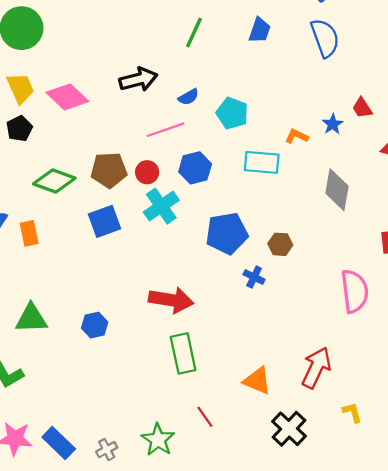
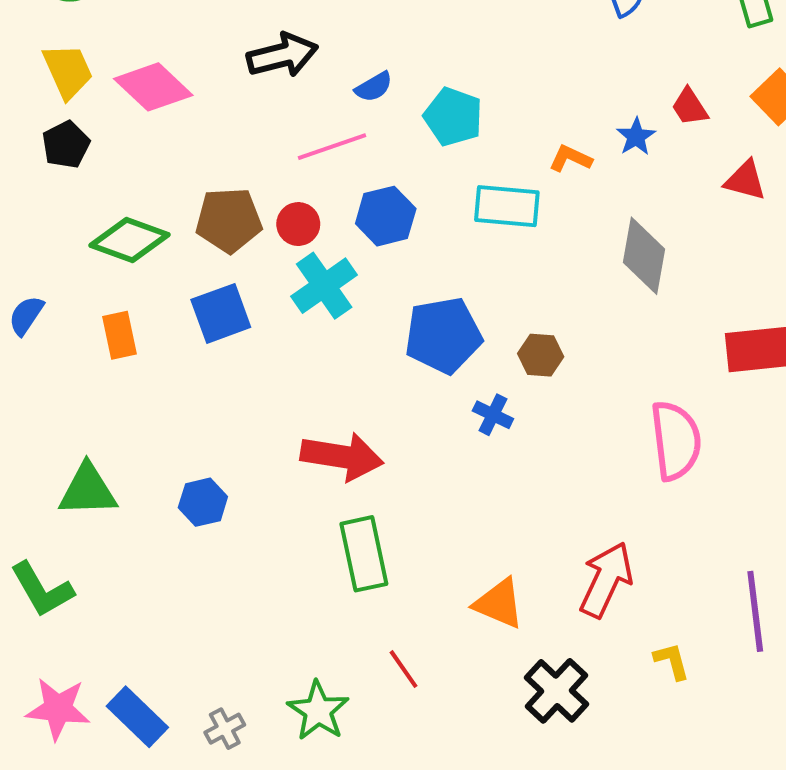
orange rectangle: (29, 233) -> (119, 335), moved

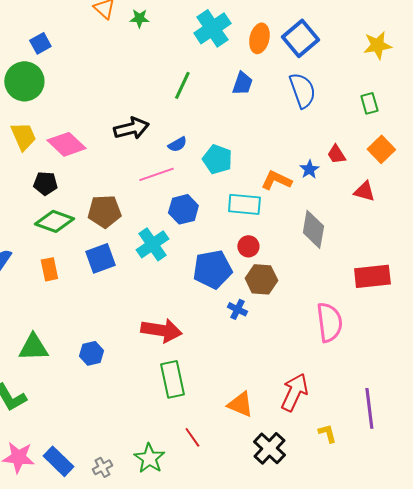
black pentagon: (66, 145) -> (45, 183), moved, turned 30
orange L-shape: (570, 158) -> (276, 180), size x1.4
red circle: (298, 224) -> (248, 246), moved
brown hexagon: (541, 355) -> (261, 279), size x1.4

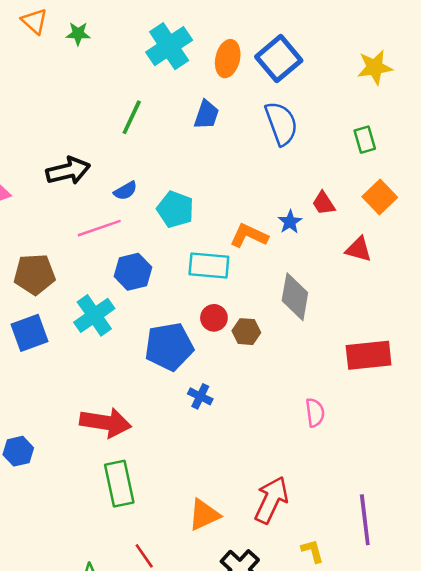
brown hexagon: (261, 279) -> (246, 332), moved, size x0.7
pink semicircle: (329, 322) -> (315, 413), size x0.6
orange triangle: (240, 404) -> (204, 515), turned -48

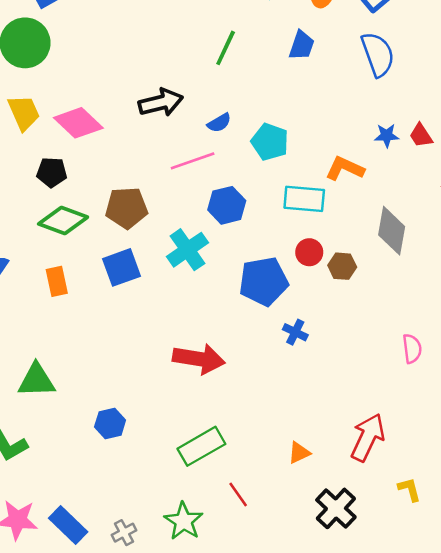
blue star: (290, 222) -> (387, 135), moved, turned 30
blue hexagon: (18, 451) -> (110, 423), moved
green rectangle: (119, 484) -> (201, 446), moved, turned 72
orange triangle: (204, 515) -> (299, 453), size x0.7

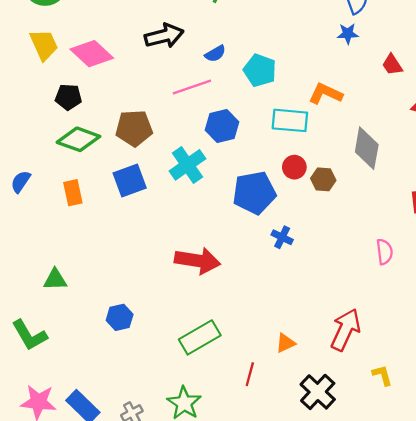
blue star: (387, 135) -> (348, 34), moved
green triangle: (36, 380) -> (55, 280), size x0.7
red line: (238, 495) -> (250, 374), moved, turned 50

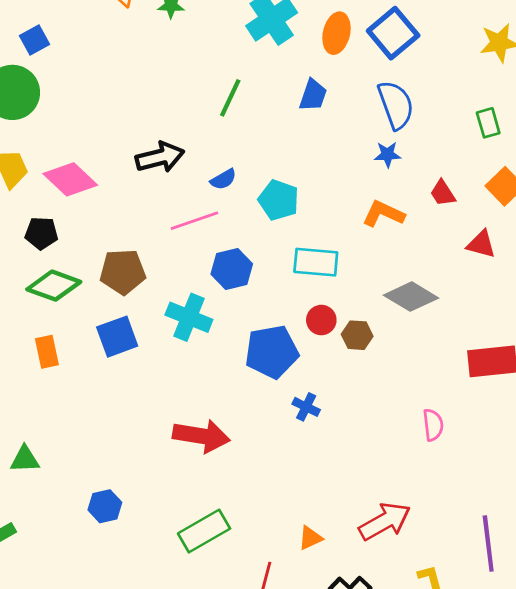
orange L-shape: (325, 94) -> (383, 214), moved
gray diamond: (367, 148) -> (411, 297), turned -69
cyan cross: (187, 165) -> (189, 317), turned -33
red arrow: (346, 330) -> (385, 521), turned 36

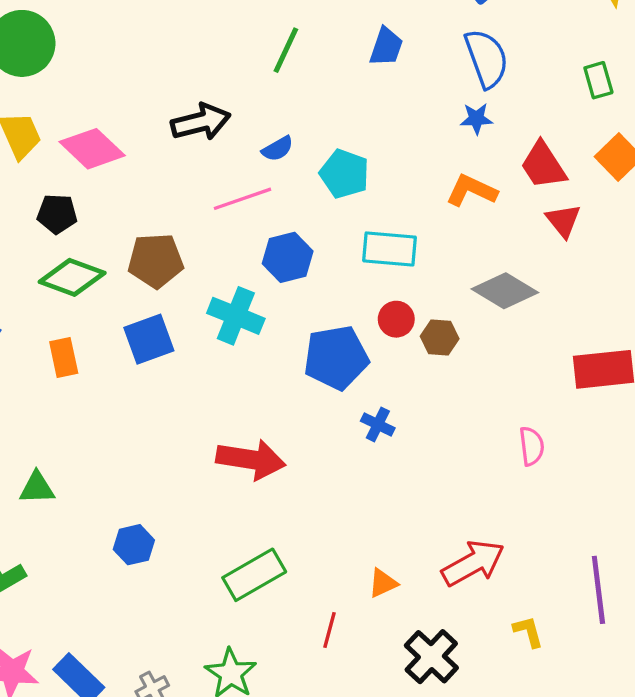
red trapezoid: (443, 193) -> (543, 165), size x1.5
red triangle: (481, 244) -> (563, 221), moved, turned 36

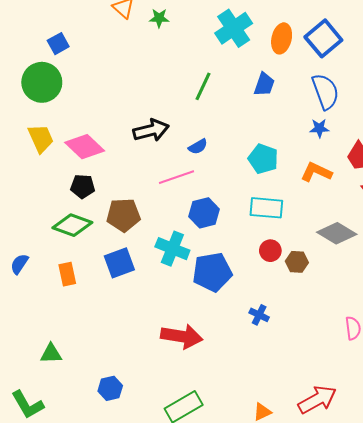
cyan pentagon: (344, 174) -> (263, 159), moved
black pentagon: (57, 214) -> (83, 186), moved
blue pentagon: (336, 358) -> (212, 272), moved

